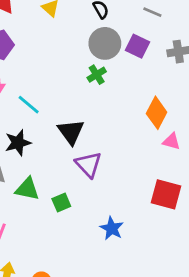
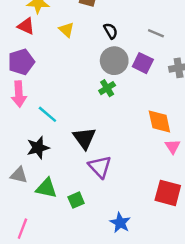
orange diamond: (157, 113) -> (159, 121), turned -40
pink triangle: (171, 141) -> (173, 146), turned 42

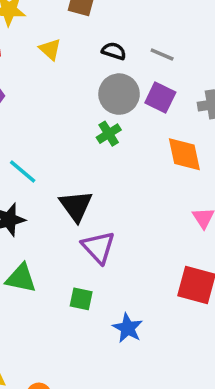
black semicircle: (111, 31) -> (114, 51), turned -42
gray line: (156, 33) -> (162, 54), moved
orange diamond: (159, 121) -> (184, 154), moved
green square: (76, 200) -> (81, 299), moved, turned 35

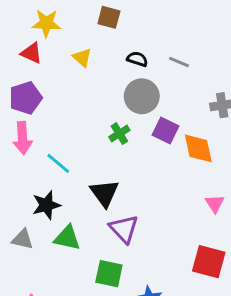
purple square: (160, 97) -> (166, 131), moved
green cross: (109, 134) -> (119, 134), moved
green triangle: (21, 278) -> (67, 238), moved
green square: (81, 299) -> (109, 274), size x1.4

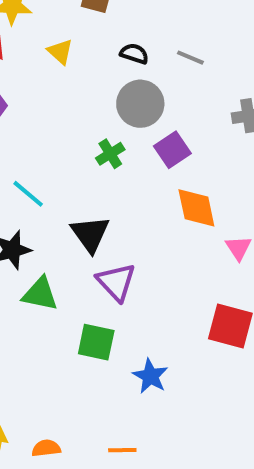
purple square: (166, 131) -> (172, 150), turned 30
orange diamond: (198, 148) -> (196, 208), moved

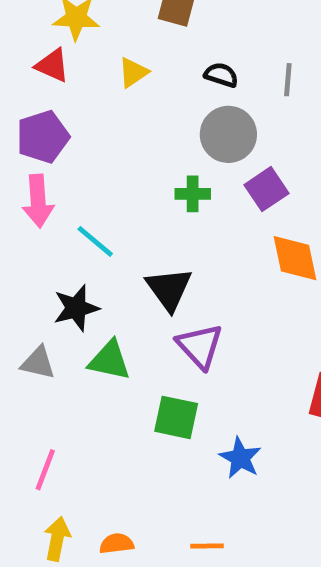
yellow triangle: (60, 52) -> (133, 73), turned 44
gray line: (190, 58) -> (288, 80), turned 72
green cross: (110, 154) -> (193, 194), turned 32

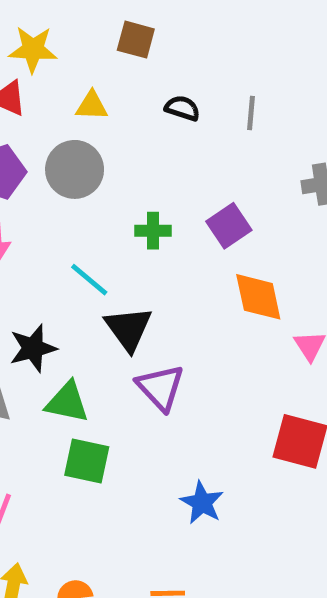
yellow triangle: (133, 73) -> (92, 106), turned 36
gray circle: (228, 134) -> (75, 169), moved
cyan line: (95, 241) -> (89, 280), moved
green square: (176, 417) -> (87, 461), moved

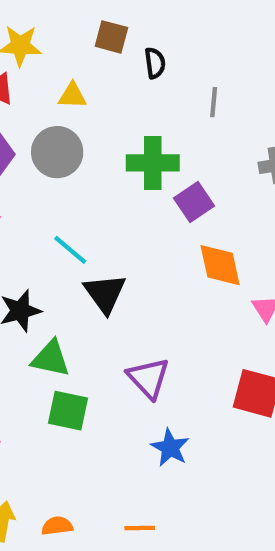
black semicircle: (182, 108) -> (155, 63), moved, turned 64
green cross: (153, 231) -> (153, 163), moved, size x1.6
purple triangle: (160, 387) -> (148, 378), moved

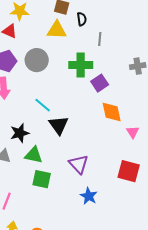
yellow triangle: (72, 96) -> (57, 30), moved, size x1.5
gray line: (214, 102) -> (100, 39), moved

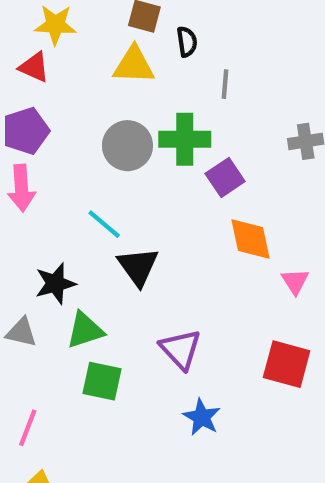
gray circle: (37, 60) -> (127, 146), moved
green triangle: (34, 155) -> (85, 330), turned -30

